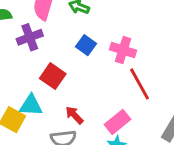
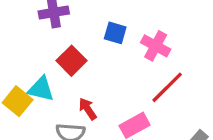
blue square: (86, 45) -> (115, 33), turned -30
red line: (140, 84) -> (167, 87), turned 64

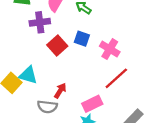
red square: (72, 61) -> (57, 46), moved
red arrow: (88, 109) -> (60, 91), turned 63

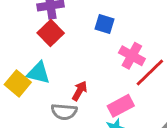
red square: (57, 46) -> (51, 33), moved
pink cross: (110, 49) -> (132, 56), moved

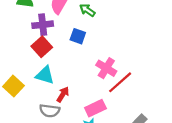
blue square: (105, 24) -> (78, 36), moved
cyan triangle: (39, 73) -> (45, 75), moved

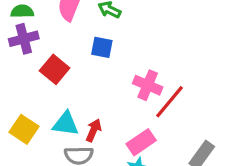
purple cross: (43, 25) -> (24, 39), moved
cyan triangle: (45, 75) -> (66, 124), moved

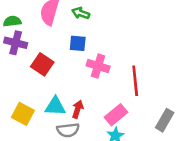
purple cross: (24, 39) -> (16, 43), turned 35
pink cross: (148, 85) -> (98, 66), moved
red line: (170, 102) -> (135, 81), turned -40

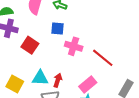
red line: (135, 81) -> (103, 58), turned -45

